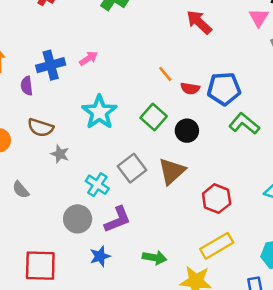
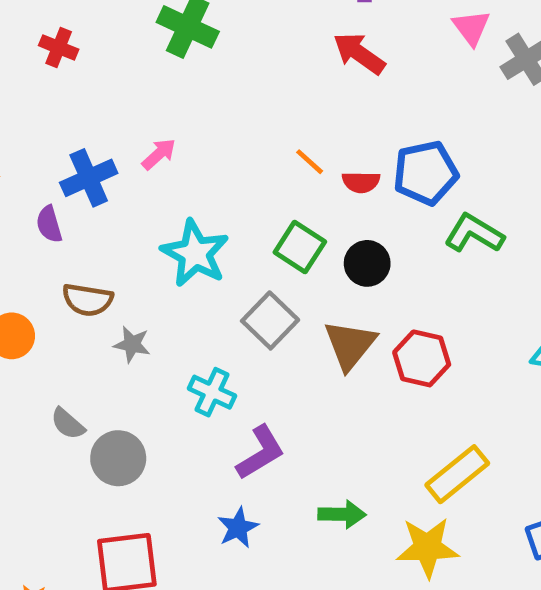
gray square: (132, 168) -> (270, 320), moved
red hexagon: (217, 199) -> (422, 358), moved
gray circle: (78, 219) -> (118, 458), moved

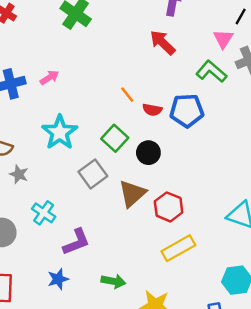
green L-shape: (474, 233) -> (211, 71), moved
cyan cross: (212, 392) -> (44, 213), moved
yellow rectangle: (457, 474) -> (178, 248), moved

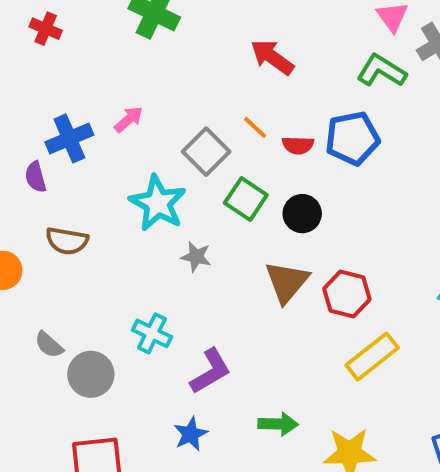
red arrow: (163, 43) -> (272, 57), moved
gray star: (19, 174) -> (196, 257), moved
gray square: (93, 174) -> (206, 152), moved

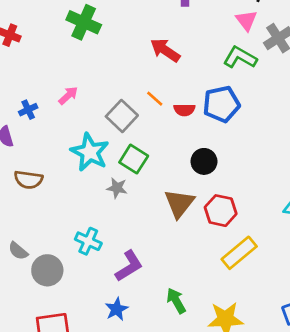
blue cross: (69, 138) -> (28, 110), size x0.6
green square: (246, 199) -> (134, 159), moved
black circle: (302, 214) -> (204, 161), moved
green arrow: (278, 424) -> (176, 301), turned -120

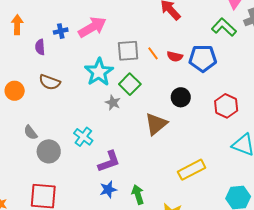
pink arrow: (68, 95) -> (92, 27), size x1.8
orange line: (155, 99) -> (153, 53), moved
gray square: (122, 116) -> (128, 51), turned 30
red hexagon: (221, 211) -> (226, 106), moved
blue star: (117, 309) -> (108, 190), moved

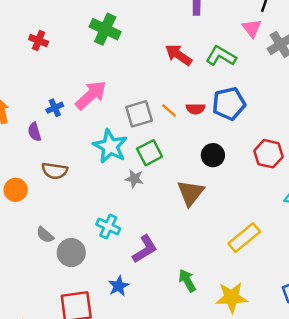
green L-shape: (224, 27) -> (221, 56), moved
green square: (130, 84) -> (150, 153), turned 30
blue star: (108, 190) -> (119, 286), moved

